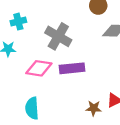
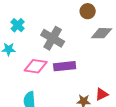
cyan cross: (18, 22) -> (18, 25), turned -32

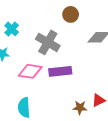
brown circle: (88, 11) -> (71, 14), moved

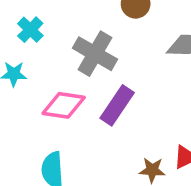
purple rectangle: (60, 71) -> (117, 105), turned -50

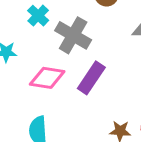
cyan cross: (30, 30) -> (38, 16), moved

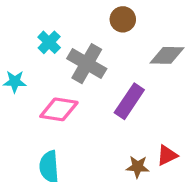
purple rectangle: (91, 78) -> (129, 101), moved

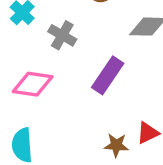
gray cross: (87, 64) -> (62, 35), size x0.7

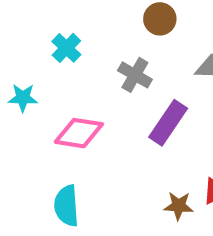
gray cross: (62, 35) -> (135, 75), moved

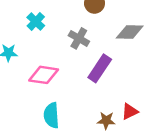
cyan semicircle: (66, 206) -> (51, 115), moved

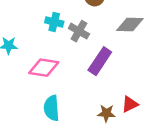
cyan cross: (36, 21) -> (54, 22), moved, turned -30

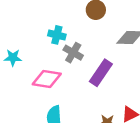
gray cross: (79, 31) -> (73, 53), moved

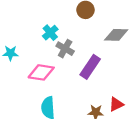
cyan cross: (57, 35) -> (50, 33), turned 35

